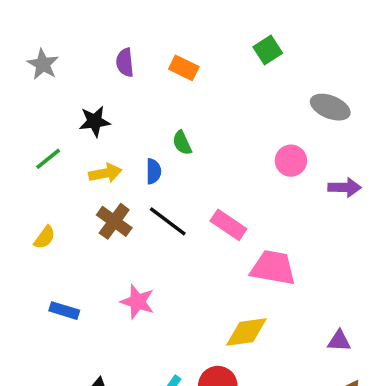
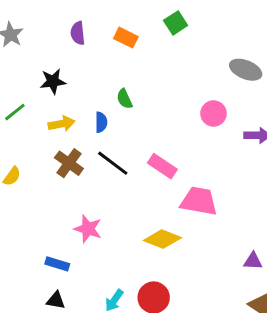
green square: (268, 50) -> (176, 23), moved
blue rectangle: (64, 311) -> (57, 264), moved
yellow diamond: (246, 332) -> (162, 239), moved, turned 30

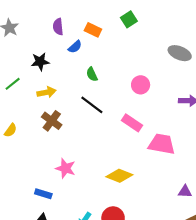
pink circle: (214, 113) -> (141, 85), moved
blue semicircle: (101, 122) -> (75, 47), moved, turned 48
black line: (113, 163) -> (92, 105), moved
pink rectangle: (162, 166) -> (132, 123), moved
pink trapezoid: (199, 201) -> (162, 144), moved

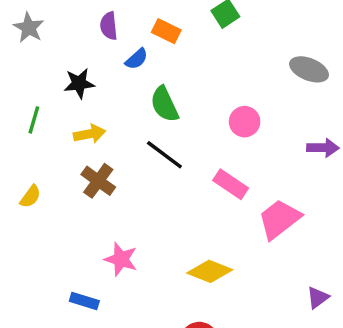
green semicircle: (92, 74) -> (164, 104), size x1.5
green line: (13, 84) -> (34, 120), turned -35
pink trapezoid: (162, 144) -> (279, 219), turned -48
purple triangle: (185, 192) -> (318, 297), turned -40

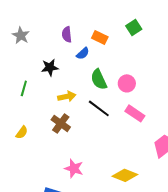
pink circle: (245, 122) -> (127, 83), moved
yellow arrow: (90, 134) -> (67, 96), moved
pink rectangle: (231, 184) -> (135, 113), moved

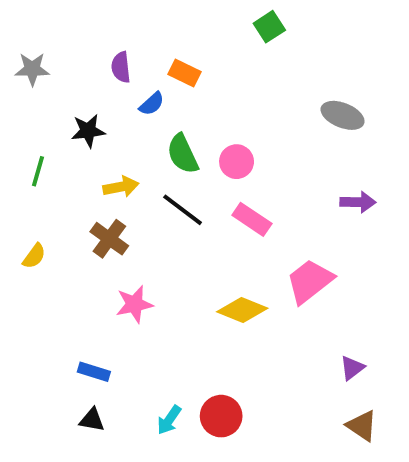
green square: (134, 27) -> (269, 27), moved
gray star: (21, 35) -> (32, 69), turned -30
pink star: (74, 168) -> (134, 304), moved, turned -30
yellow diamond: (125, 175) -> (242, 310), moved

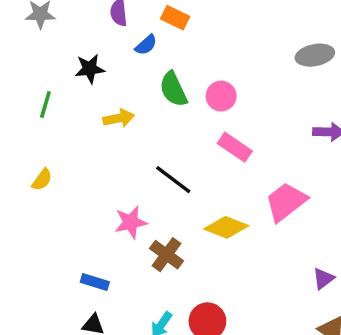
gray ellipse: (343, 115) -> (315, 55), turned -33
black line: (183, 210) -> (173, 180), moved
brown cross: (109, 239) -> (166, 255), moved

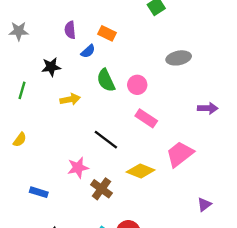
gray ellipse: (315, 55) -> (179, 58), moved
blue rectangle: (95, 282) -> (39, 192), moved

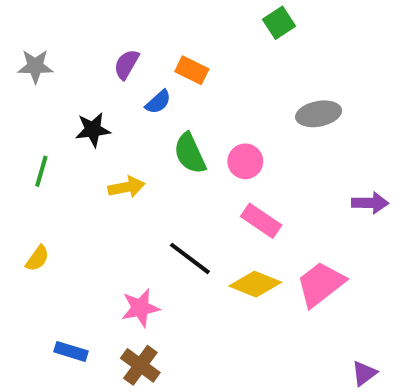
purple semicircle: (70, 30) -> (126, 64), turned 36
yellow diamond: (141, 171) -> (255, 284), moved
brown cross: (101, 189) -> (140, 365), moved

